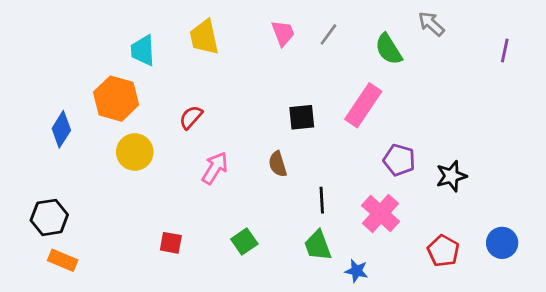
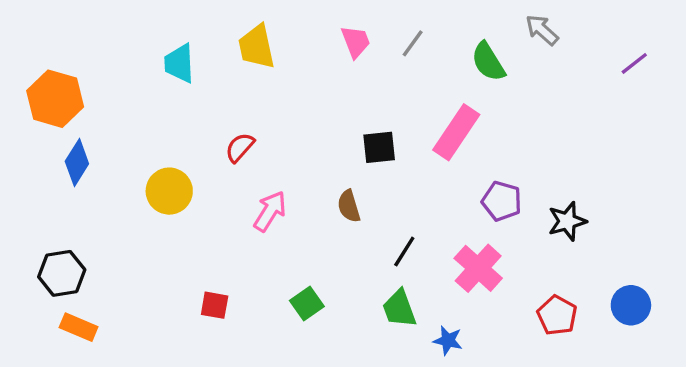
purple line: (505, 50) -> (634, 63), turned 40
orange hexagon: (116, 99) -> (55, 99), moved
black line: (322, 200) -> (404, 251), turned 35

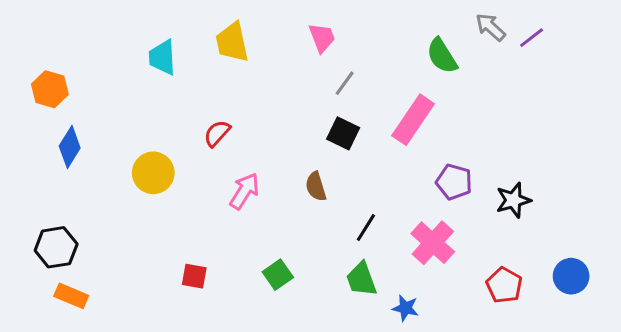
gray line: (413, 43) -> (345, 83), moved
purple line: (634, 63) -> (532, 38), moved
orange hexagon: (55, 99) -> (50, 89), size x0.7
black square: (379, 147) -> (343, 133), turned 32

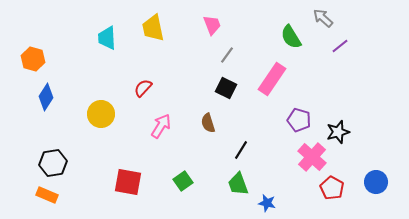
purple line: (532, 38) -> (340, 46), moved
pink cross: (433, 243) -> (312, 157), moved
black hexagon: (56, 247) -> (53, 163), moved
red square: (194, 276) -> (128, 182), size x1.6

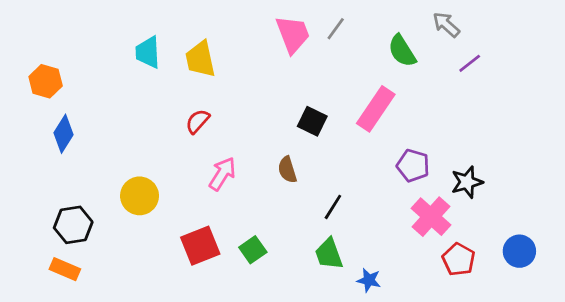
pink trapezoid: (212, 25) -> (293, 34), size x1.4
yellow trapezoid: (153, 28) -> (200, 59), moved
gray line: (227, 55) -> (336, 29), moved
yellow circle: (101, 114) -> (140, 196), moved
red square: (128, 182) -> (200, 246), moved, turned -32

